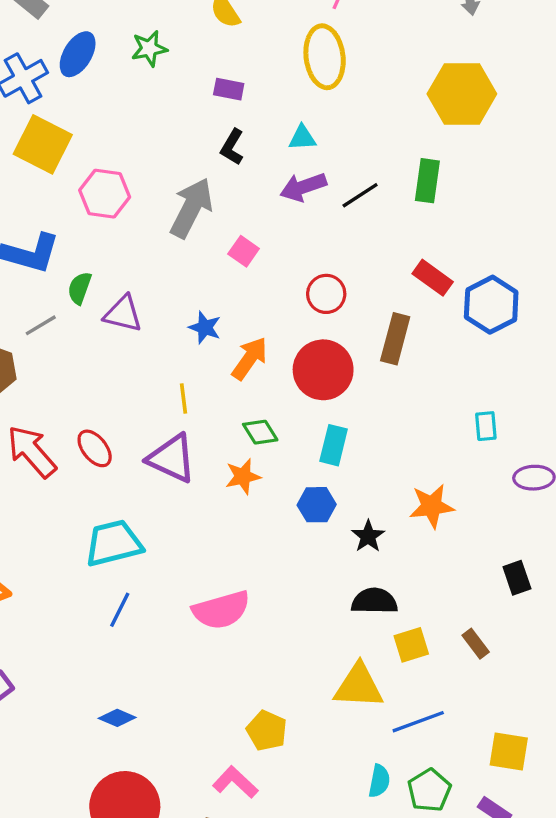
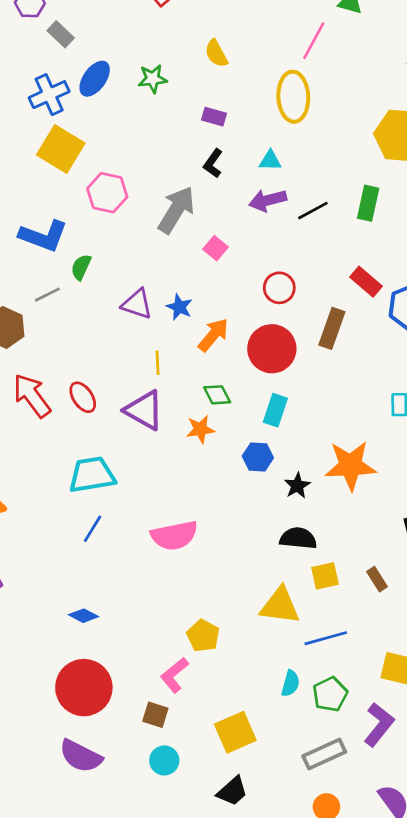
purple triangle: (123, 314) -> (137, 304), moved
orange star: (432, 506) -> (350, 466), size x1.4
pink L-shape: (235, 782) -> (174, 675), turned -87

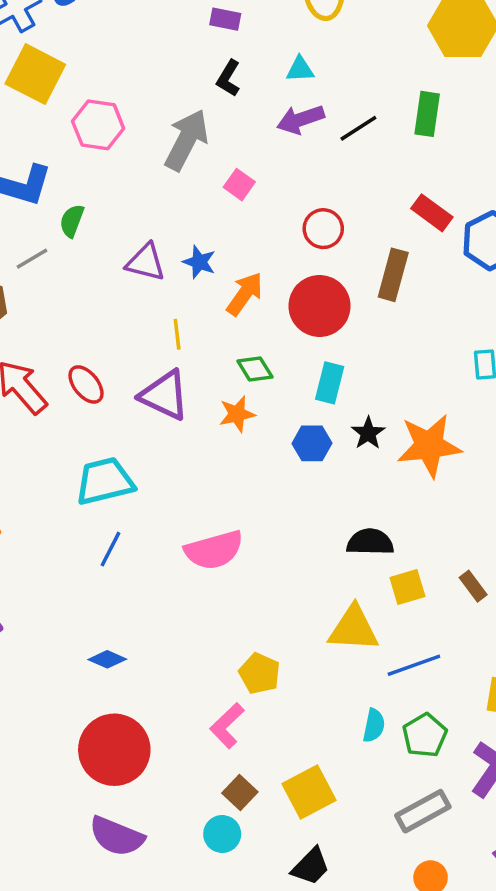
black star: (297, 486) -> (368, 433), moved
brown square: (155, 715) -> (240, 792), moved, turned 30

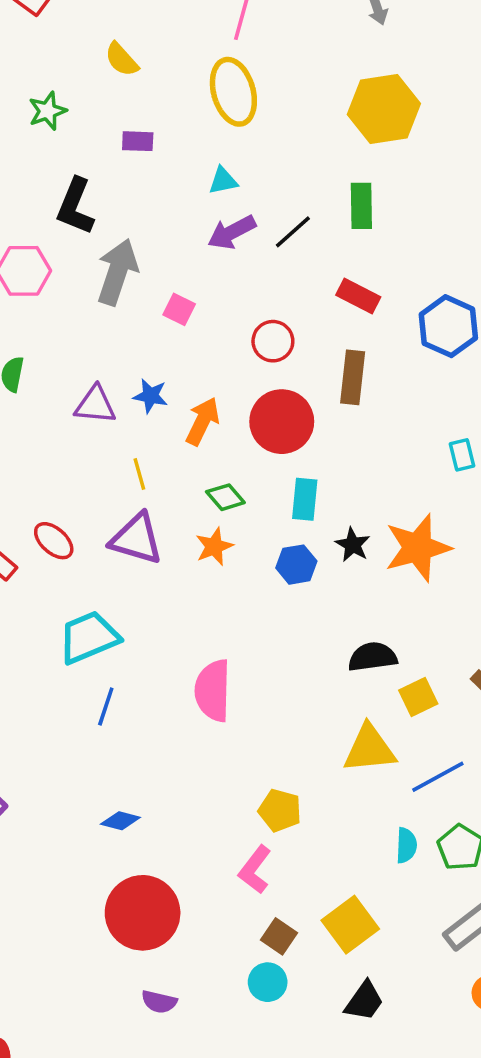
black L-shape: (228, 78) -> (75, 206), moved, size x1.5
red rectangle: (432, 213) -> (358, 296), moved
pink semicircle: (214, 550) -> (213, 691), turned 116
purple semicircle: (117, 836) -> (159, 1002), size x0.6

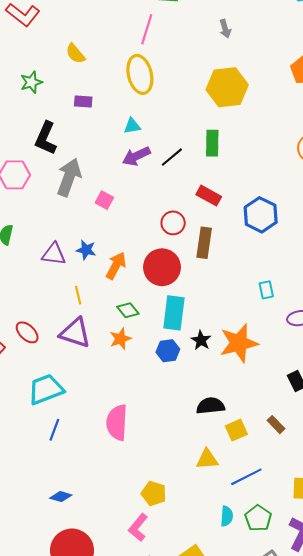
red circle: (273, 341) -> (173, 223), moved
cyan rectangle: (305, 499) -> (174, 313), size x1.4
yellow triangle: (369, 749) -> (207, 459), size x0.7

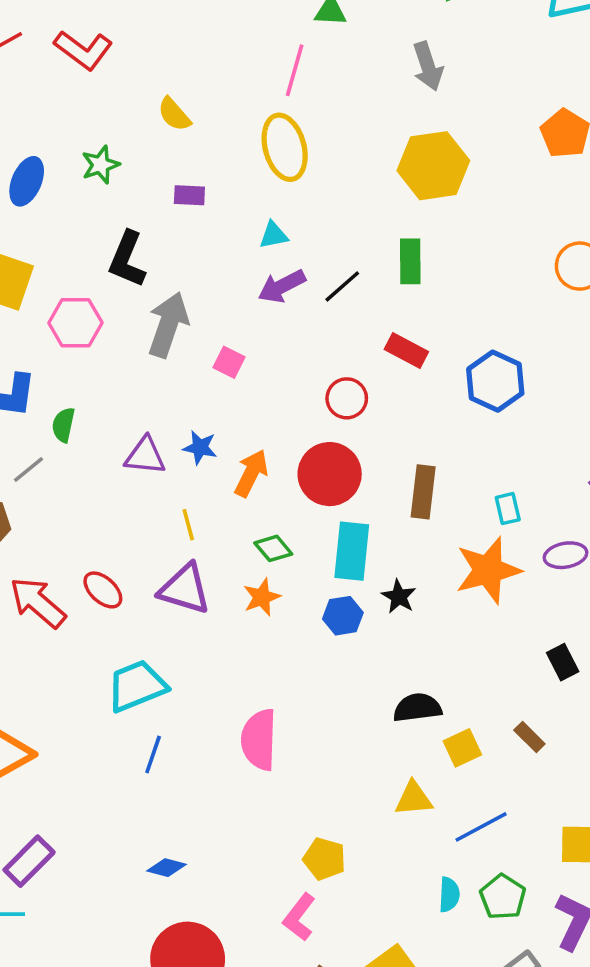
gray arrow: (225, 29) -> (428, 66), size x1.5
brown rectangle: (204, 243) -> (423, 492), moved
orange star: (239, 343) -> (488, 570), moved

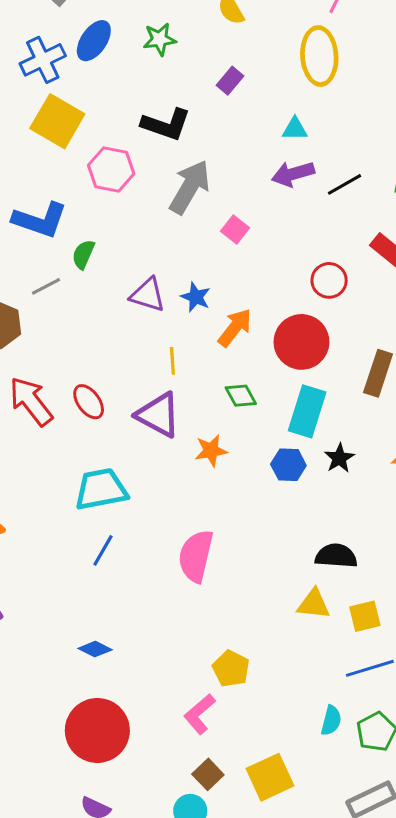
purple rectangle: (189, 195) -> (230, 81), turned -64
black L-shape: (127, 259) -> (166, 124), turned -105
orange star: (262, 597) -> (211, 451), moved
yellow square: (462, 748) -> (365, 616), moved
yellow triangle: (414, 799) -> (314, 604), moved

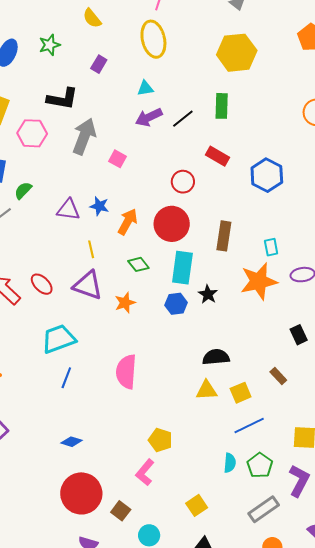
green semicircle: (83, 254) -> (23, 190), turned 30
brown square: (208, 774) -> (121, 511), moved
yellow square: (270, 777) -> (197, 505), size x0.7

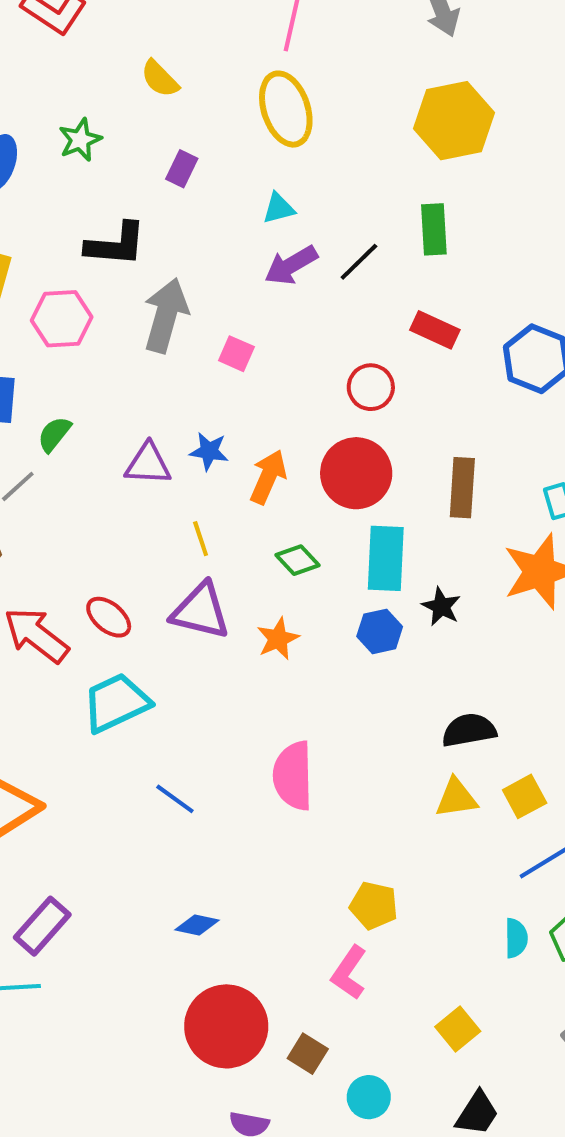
cyan trapezoid: (59, 339) -> (116, 703), moved
blue line: (66, 378) -> (175, 799), turned -70

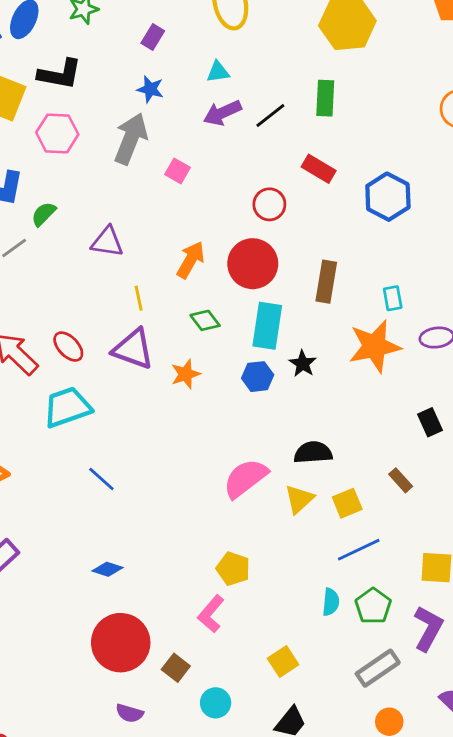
black L-shape: (116, 244) -> (60, 74), moved
blue star: (209, 451) -> (150, 89), moved
pink semicircle: (293, 776) -> (245, 478), moved, turned 48
yellow triangle: (456, 798) -> (299, 499), turned -40

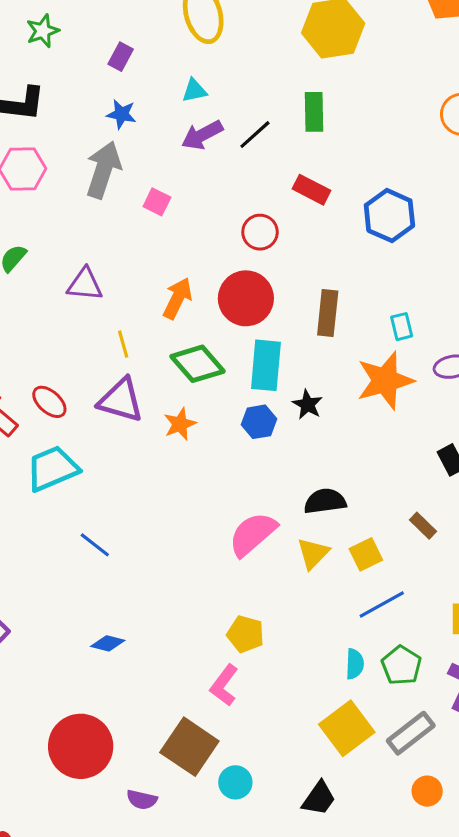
green diamond: (205, 320) -> (198, 364), size x1.6
red circle: (121, 643) -> (81, 746), moved
yellow square: (283, 662) -> (347, 728), moved, size x1.6
brown square: (176, 668) -> (189, 747), size x1.8

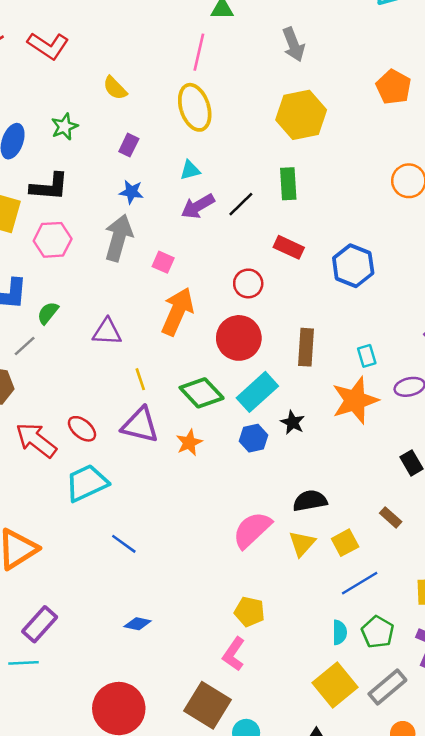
orange arrow: (177, 298) -> (177, 312), moved, size x1.4
cyan rectangle: (266, 365) -> (257, 392), turned 45

